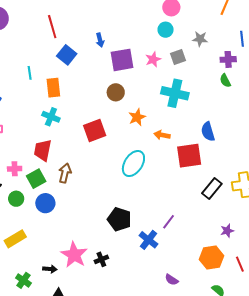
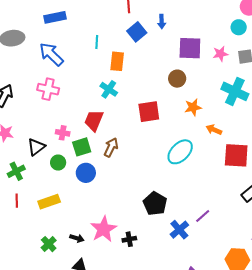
blue arrow: (100, 40) -> (162, 22), moved

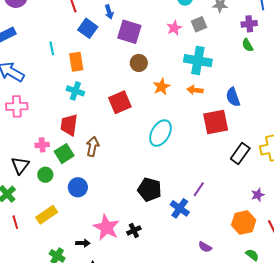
purple square: (190, 48) -> (129, 32), moved, turned 30
orange arrow: (214, 130) -> (195, 90), moved
blue circle: (86, 173) -> (78, 187), moved

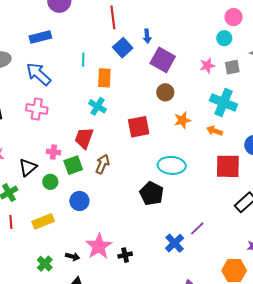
cyan ellipse: (160, 133) -> (172, 165), turned 52
black pentagon: (150, 190) -> (152, 193), moved

